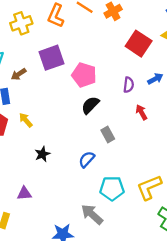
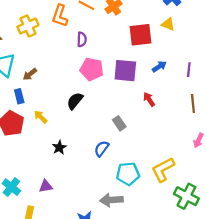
red square: (139, 44) -> (140, 35), turned -35
purple square: (51, 58) -> (125, 71), moved, turned 30
purple semicircle: (129, 85) -> (82, 39), moved
black semicircle: (90, 105) -> (75, 101), moved
gray arrow: (92, 214) -> (111, 200), turned -40

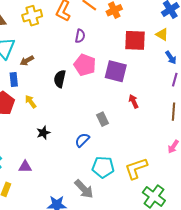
blue arrow: (159, 67) -> (171, 58), moved, turned 80
black semicircle: (75, 101) -> (60, 79), moved, turned -36
gray arrow: (111, 200) -> (84, 189), turned -140

